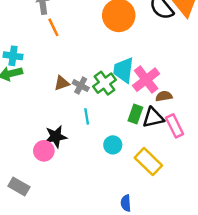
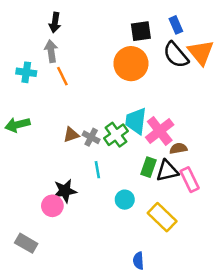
cyan cross: (13, 56) -> (26, 72), moved

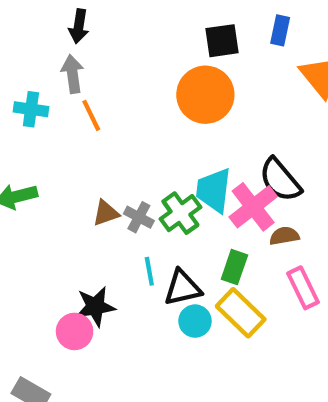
blue rectangle: (176, 25) -> (280, 30), turned 35
black semicircle: (176, 55) -> (280, 180), moved
black triangle: (167, 171) -> (183, 288), moved
yellow rectangle: (162, 217) -> (241, 313), moved

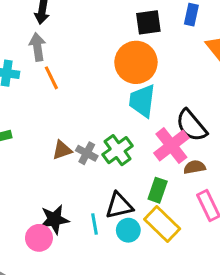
cyan trapezoid: (214, 190) -> (142, 101), moved
cyan line: (149, 271) -> (94, 224), moved

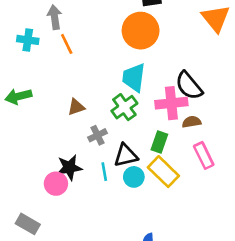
cyan trapezoid: (142, 101) -> (134, 78), moved
pink cross: (171, 146) -> (171, 103), turned 32
gray cross: (87, 153) -> (98, 135), moved, turned 36

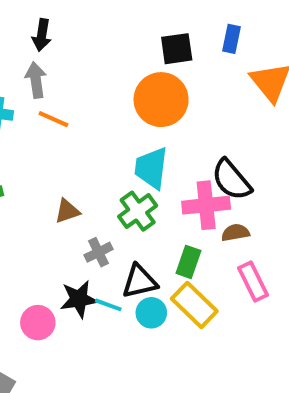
orange line: (67, 44) -> (53, 119), turned -40
black star: (69, 168) -> (79, 299), moved
cyan line: (104, 172) -> (108, 305), turned -60

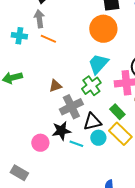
cyan trapezoid: (151, 168) -> (98, 64), turned 35
gray cross: (98, 252) -> (71, 107), size x1.6
green rectangle: (188, 262) -> (117, 112), turned -63
cyan line: (108, 305) -> (76, 144), moved

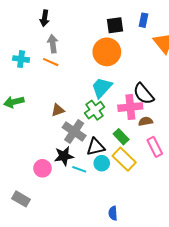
gray arrow: (39, 19) -> (53, 44), moved
gray cross: (71, 107) -> (74, 132), turned -30

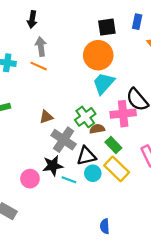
cyan trapezoid: (102, 88) -> (104, 83), moved
brown semicircle: (146, 121) -> (97, 129), moved

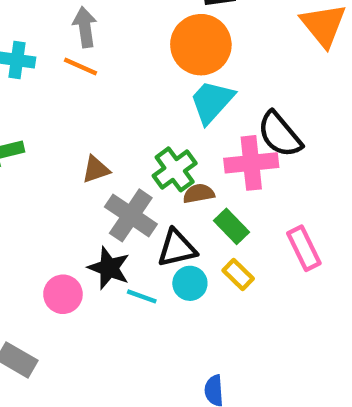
black star: (53, 166) -> (109, 268), turned 30
yellow rectangle: (117, 169) -> (238, 275), size x0.6

